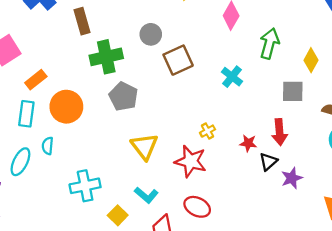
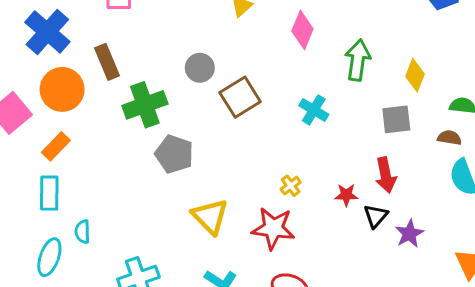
orange circle: (66, 107) -> (62, 89), moved

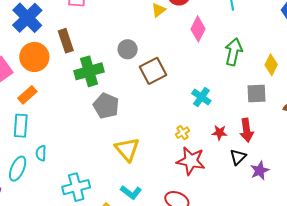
cyan cross: (314, 110) -> (201, 97), moved
red star: (346, 195) -> (220, 133), moved
red star: (273, 228) -> (191, 161), moved

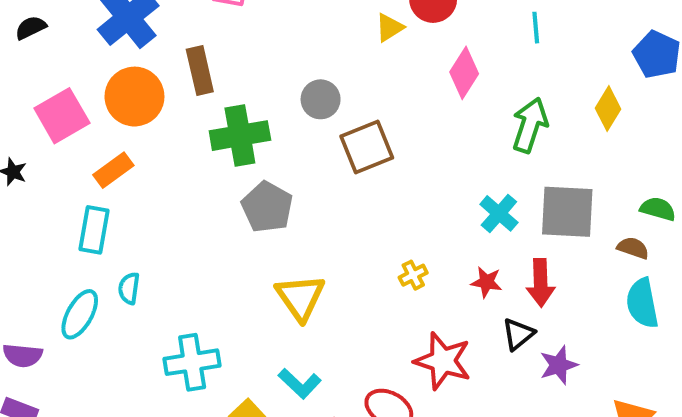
yellow diamond: (271, 65) -> (608, 109), moved
gray square: (256, 93) -> (567, 212), size x1.4
cyan cross: (201, 97) -> (499, 213), moved
red star: (191, 161) -> (443, 361), moved

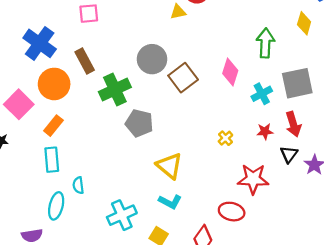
yellow triangle: (389, 28) -> (178, 12), turned 35
pink diamond: (464, 73) -> (230, 72), moved
gray circle: (321, 99) -> (152, 59), size x1.4
cyan cross: (499, 213) -> (262, 94), turned 36
cyan L-shape: (300, 383) -> (170, 202), moved

